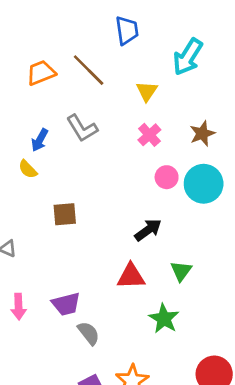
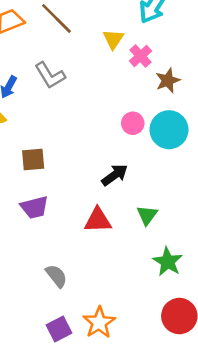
pink cross: (149, 135) -> (141, 56), moved
purple trapezoid: (66, 304) -> (34, 207), moved
green star: (164, 319) -> (168, 262), moved

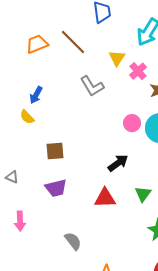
gray L-shape: (50, 75) -> (92, 86), moved

